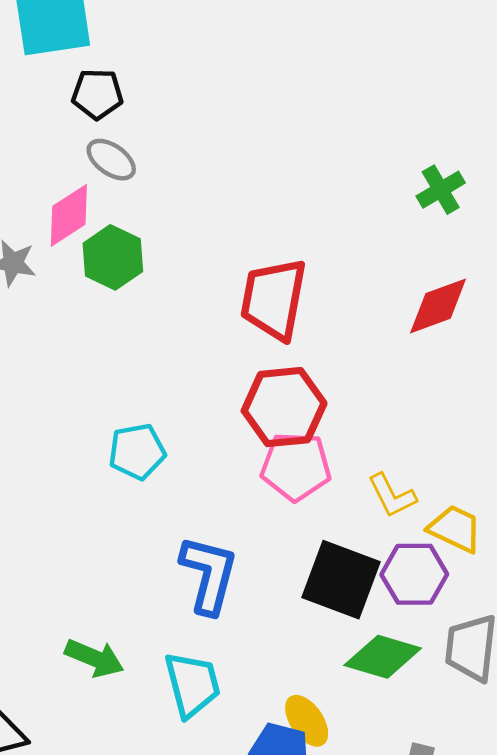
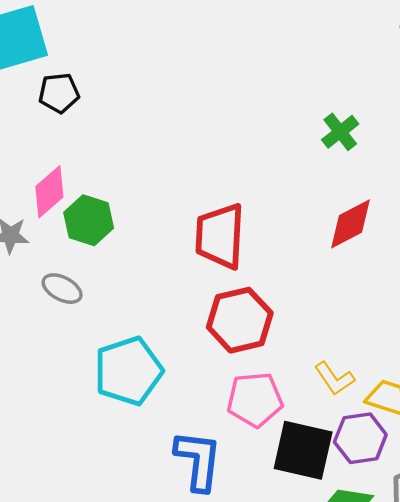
gray ellipse: (111, 160) -> (62, 289), moved
cyan pentagon: (137, 452) -> (128, 371), size x1.5
pink pentagon: (296, 466) -> (255, 400), moved

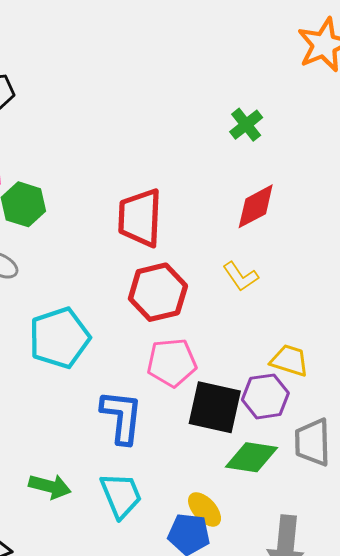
yellow L-shape: (334, 379) -> (241, 276), moved

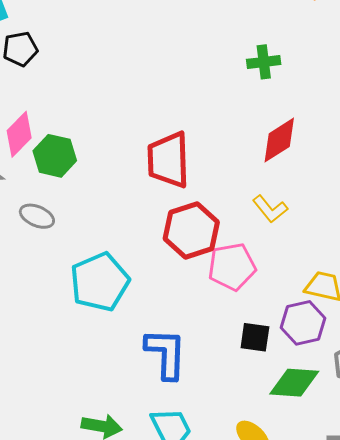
green cross: (246, 125) -> (264, 62), turned 36
pink pentagon: (172, 363) -> (232, 267), moved
black square: (215, 407) -> (255, 337), size x0.6

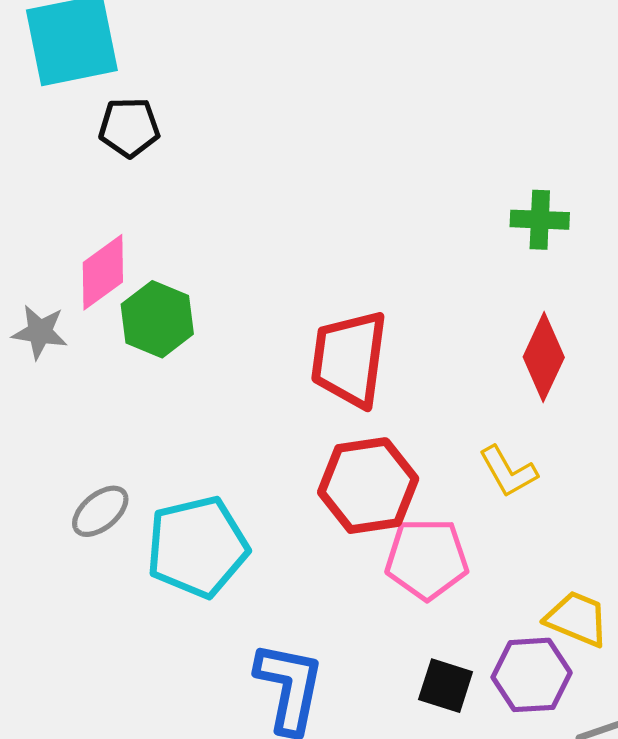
red diamond: (279, 140) -> (544, 357), turned -42
gray ellipse: (37, 216) -> (100, 511), moved, turned -72

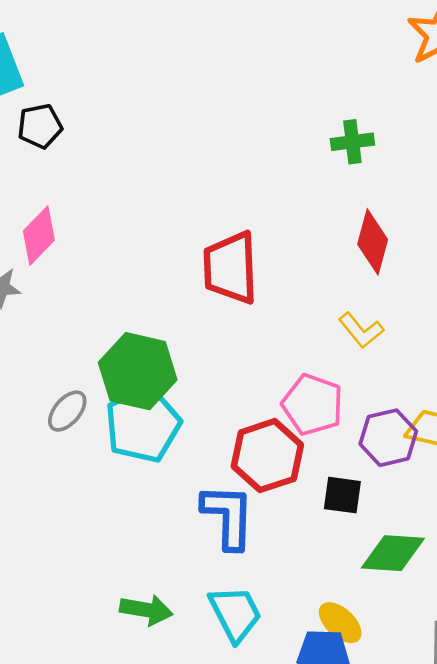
green hexagon: (157, 319) -> (138, 371), moved, size x1.4
red hexagon: (368, 486) -> (267, 456), moved
pink pentagon: (427, 559) -> (313, 405), turned 30
purple hexagon: (532, 675) -> (388, 438), moved

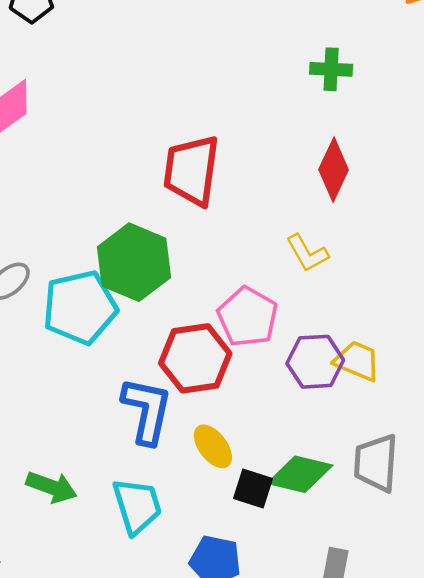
green hexagon: (138, 371) -> (134, 262), moved
black square: (342, 495) -> (253, 488), moved
yellow ellipse: (340, 623) -> (213, 446), moved

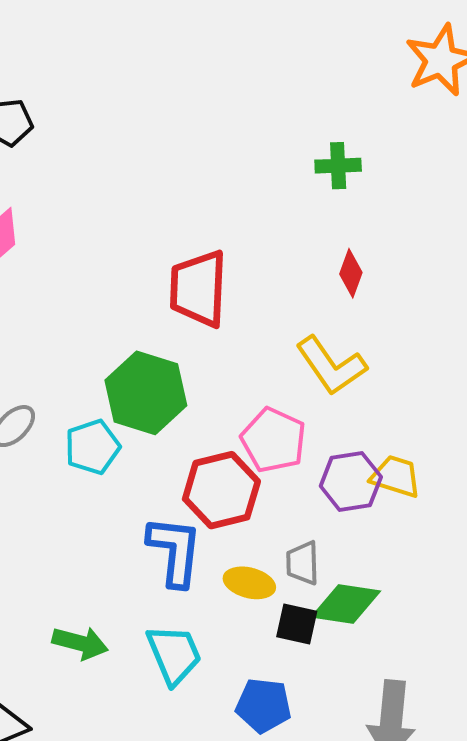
red diamond: (334, 170) -> (351, 273), size x0.7
yellow L-shape: (307, 253) -> (331, 366), size x1.5
cyan pentagon: (80, 307) -> (92, 447), size x0.7
yellow ellipse: (213, 446) -> (249, 583), turned -33
gray trapezoid: (376, 463) -> (303, 563), moved, size x0.7

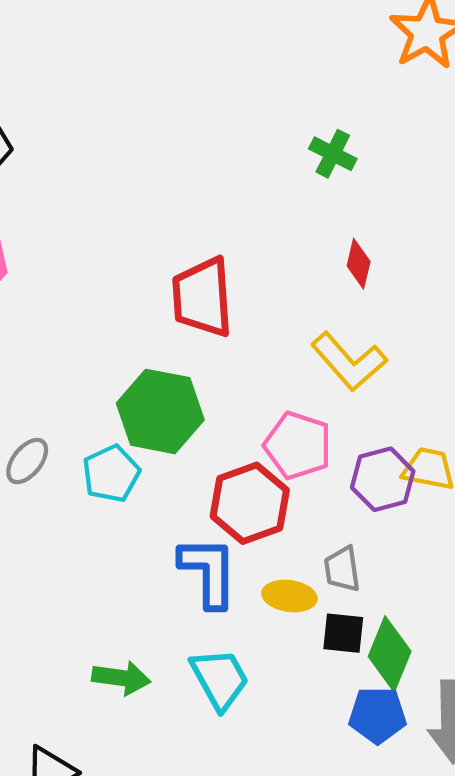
green cross: (338, 166) -> (333, 154), turned 36
green diamond: (346, 604) -> (390, 654), moved, turned -70
blue pentagon: (263, 705) -> (378, 715), moved

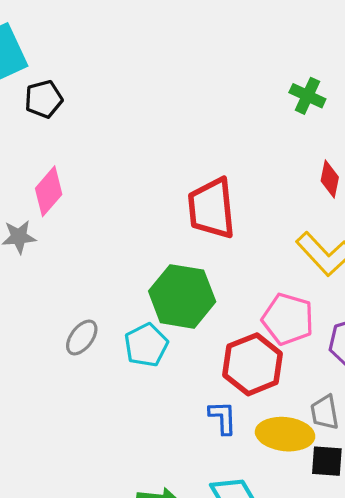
blue L-shape: (208, 572) -> (223, 418), size x0.6
yellow ellipse: (289, 596) -> (285, 434), size x1.4

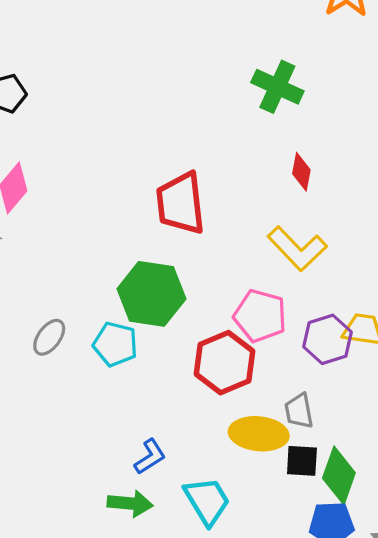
green cross: (307, 96) -> (277, 87), size x1.4
cyan pentagon: (146, 345) -> (115, 344), turned -30
blue L-shape: (223, 418) -> (150, 457), moved, turned 60

